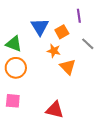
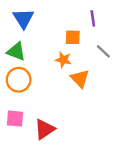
blue triangle: (40, 27) -> (23, 18), moved
orange square: (62, 32) -> (73, 37), turned 32
red triangle: (55, 110) -> (45, 129), moved, turned -48

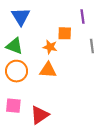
gray line: (103, 51) -> (92, 46), turned 40
orange star: (63, 60) -> (50, 47), moved
orange triangle: (80, 79) -> (48, 70), moved, turned -42

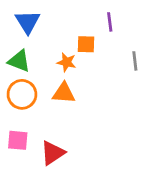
gray line: (92, 46) -> (135, 61), moved

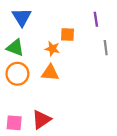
purple line: (110, 22) -> (96, 19), moved
pink square: (18, 140) -> (14, 123), moved

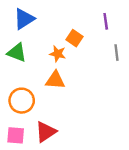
blue triangle: (22, 17) -> (24, 19), turned 30
orange square: (68, 35) -> (74, 38), turned 32
orange circle: (17, 74) -> (22, 101), moved

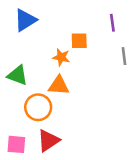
orange square: (74, 38) -> (79, 41), turned -35
green triangle: (17, 53) -> (18, 75), moved
orange circle: (22, 101) -> (38, 107), moved

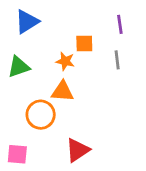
gray line: (124, 56) -> (117, 60), moved
green triangle: (18, 75) -> (19, 67), moved, turned -40
red triangle: (48, 141) -> (78, 150), moved

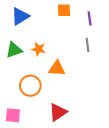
orange square: (84, 43) -> (64, 10), moved
orange star: (65, 61) -> (38, 49), moved
orange triangle: (62, 91) -> (57, 68), moved

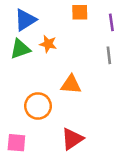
orange star: (38, 49) -> (48, 44), moved
green triangle: (14, 50) -> (20, 49), moved

